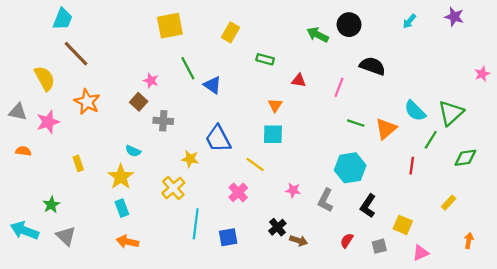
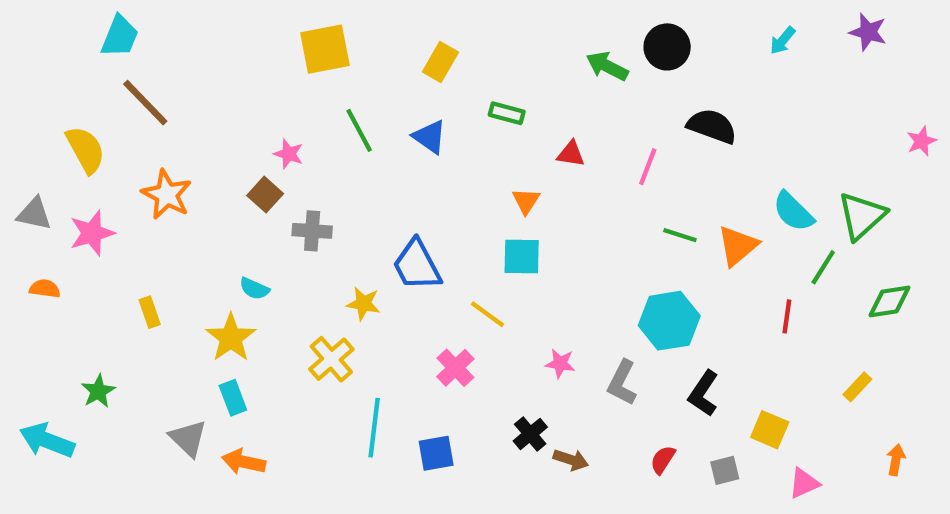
blue triangle: (212, 85) -> (430, 137), moved
gray triangle: (66, 236) -> (188, 438), moved

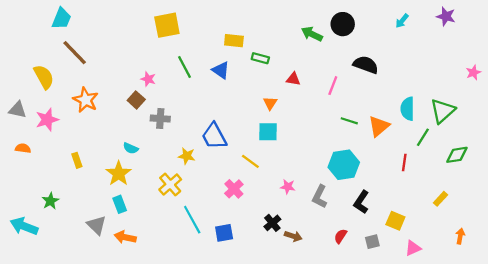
yellow rectangle: (440, 62) -> (234, 41), moved, turned 66
cyan semicircle: (793, 212) -> (407, 109), turned 45
cyan line: (374, 428) -> (192, 220), turned -36

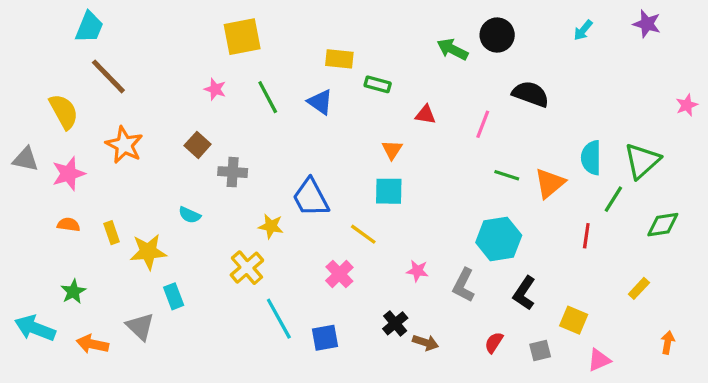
pink star: (148, 79) -> (215, 89), moved
orange semicircle: (23, 148) -> (69, 225), moved
yellow star: (119, 174) -> (148, 252), moved, turned 30
orange arrow: (125, 237) -> (92, 344), moved

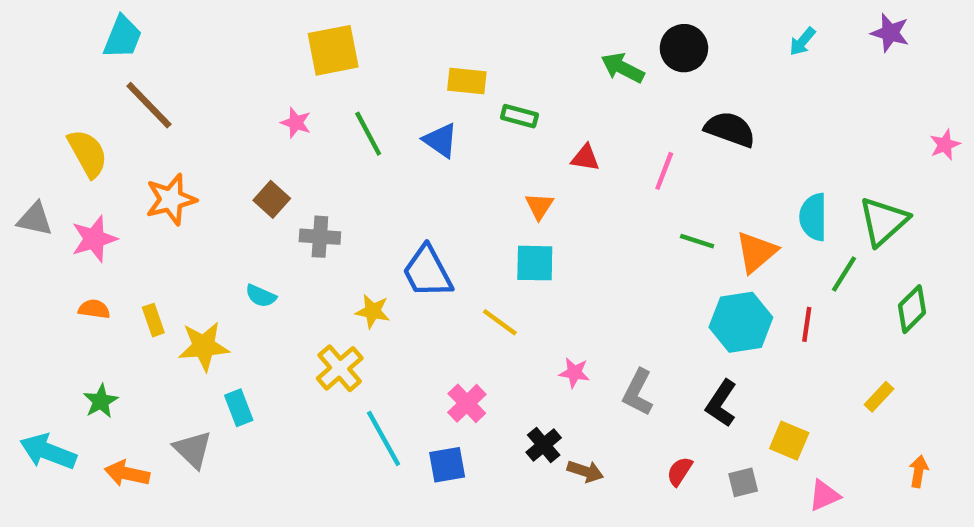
orange star: (124, 145) -> (171, 199), turned 30
green diamond: (663, 225) -> (912, 309), turned -36
cyan hexagon: (499, 239) -> (741, 322), moved
pink cross: (339, 274) -> (467, 403), moved

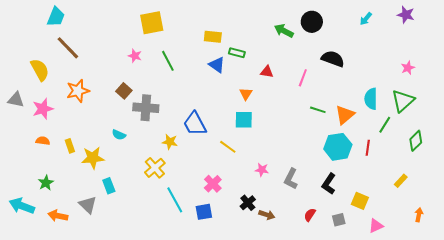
blue triangle: (441, 140) -> (217, 65), moved
pink star: (945, 145) -> (408, 68), moved
gray cross: (320, 237) -> (146, 108), size x1.4

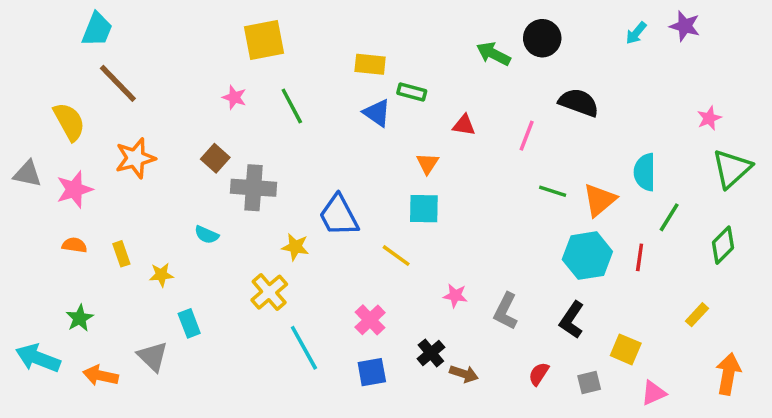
purple star: (406, 15) -> (685, 26), moved
green triangle: (403, 101) -> (732, 169), moved
yellow star: (93, 158) -> (161, 275), size x0.6
blue square: (204, 212) -> (372, 372), moved
orange arrow: (419, 215) -> (728, 374), size x1.6

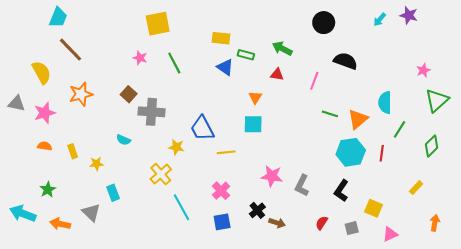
green arrow: (494, 54) -> (282, 49), moved
yellow line: (396, 256) -> (226, 152), moved, turned -42
pink star: (455, 296) -> (272, 176), size x1.5
orange arrow: (728, 374) -> (435, 223), size x0.7

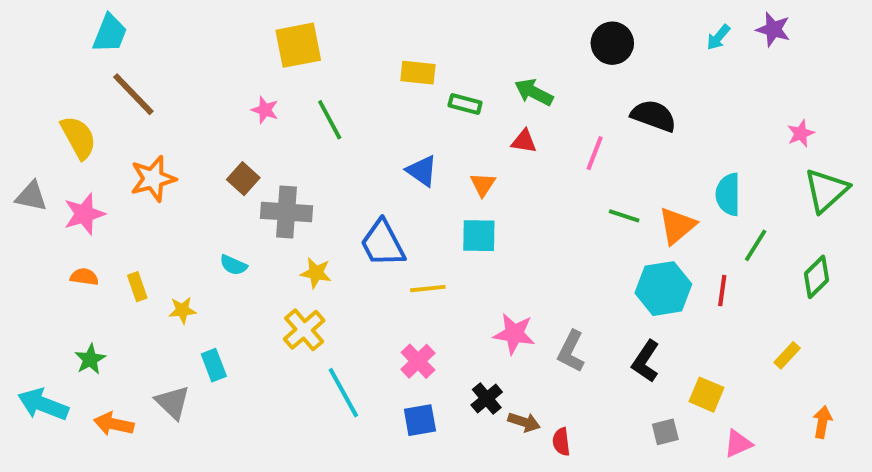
blue triangle: (225, 67) -> (422, 171), moved
yellow star: (176, 147) -> (316, 273), moved
red semicircle: (322, 223) -> (561, 442), moved, turned -40

